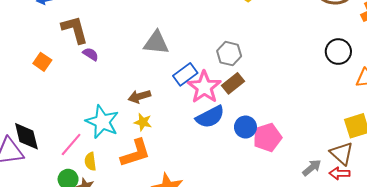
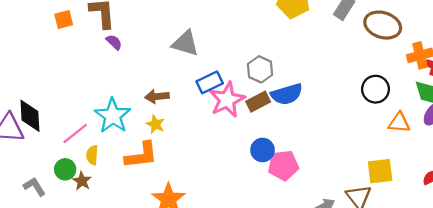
orange square: (42, 62) -> (64, 19), moved, turned 30
blue semicircle: (210, 117) -> (287, 94), moved

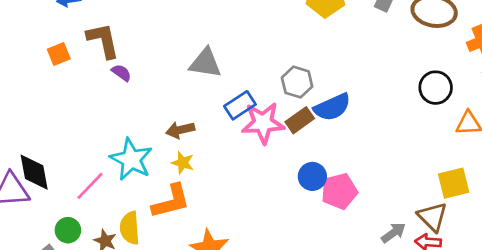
pink star: (227, 100) -> (263, 123), turned 30
yellow semicircle: (92, 155) -> (130, 228), moved, size x1.4
green circle: (65, 169) -> (68, 230), moved

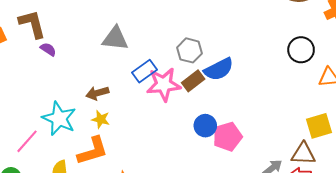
brown triangle: (432, 217) -> (303, 154), turned -40

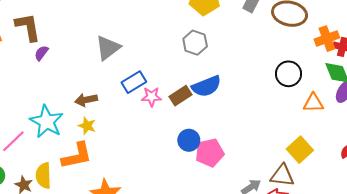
gray triangle: (115, 38) -> (108, 48), turned -48
purple semicircle: (48, 49) -> (41, 53), turned -91
gray hexagon: (190, 50) -> (195, 43), moved
pink star: (164, 84) -> (151, 97), size x0.6
yellow square: (319, 126) -> (300, 150), turned -30

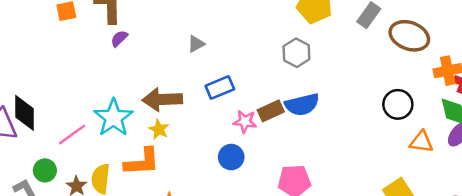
gray triangle: (108, 48) -> (196, 44), size x0.6
pink star: (151, 97) -> (245, 122), moved
brown arrow: (86, 100) -> (162, 99), size x1.5
blue circle: (189, 140) -> (231, 157), moved

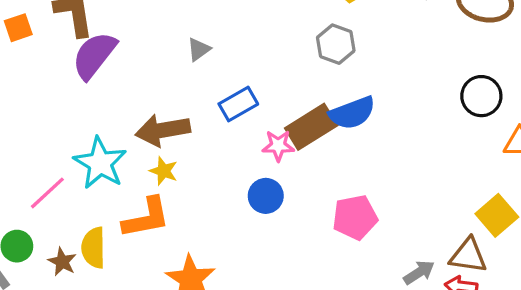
purple semicircle: (119, 38) -> (94, 55), size x2.0
brown rectangle: (271, 111) -> (311, 127), size x1.4

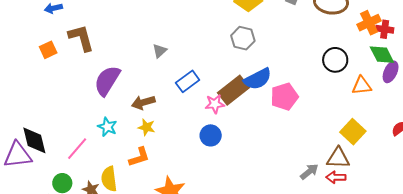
purple semicircle: (94, 55) -> (107, 81), moved
brown arrow: (163, 130) -> (143, 102), size x0.7
cyan star: (100, 163) -> (107, 127), size x0.6
pink pentagon: (355, 217) -> (284, 97), moved
orange L-shape: (146, 218) -> (139, 157), size x0.7

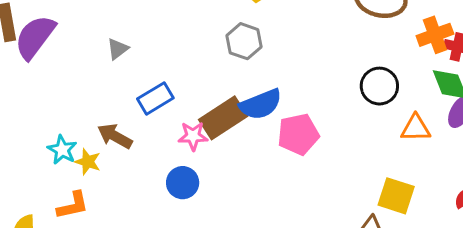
purple semicircle: (107, 81) -> (35, 37), moved
brown arrow: (143, 102) -> (115, 136), moved, turned 40
cyan star: (107, 127) -> (62, 150), moved
yellow square: (353, 132) -> (396, 196), turned -30

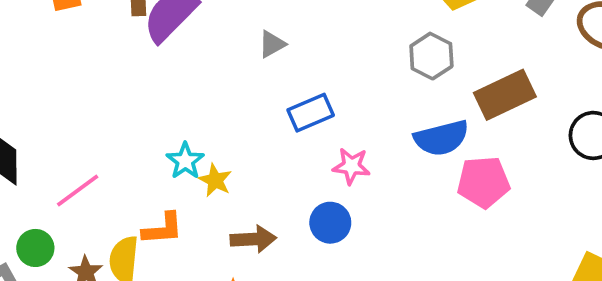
brown rectangle: (223, 118) -> (505, 95), moved
brown arrow: (115, 136) -> (253, 239), moved, turned 140
orange L-shape: (73, 205) -> (163, 229), moved

